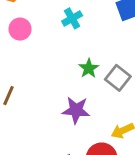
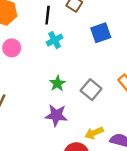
green star: (89, 68) -> (57, 83), moved

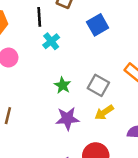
yellow arrow: (94, 133) -> (104, 112), moved

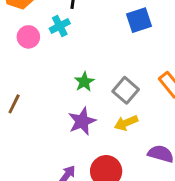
cyan cross: (51, 41) -> (60, 26), moved
purple star: (67, 119) -> (82, 121), turned -30

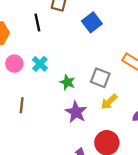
cyan cross: (60, 26) -> (40, 64), moved
brown line: (14, 104) -> (22, 105), moved

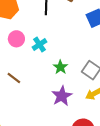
brown line: (22, 105) -> (14, 78), turned -72

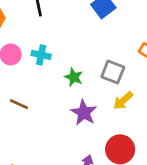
cyan cross: (39, 45) -> (41, 55), turned -32

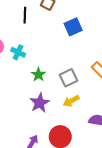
gray square: (113, 72) -> (69, 78), turned 30

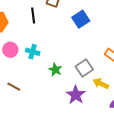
yellow arrow: (71, 101) -> (101, 84), moved, turned 63
purple star: (40, 103) -> (76, 95), moved

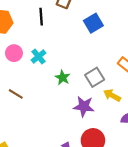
cyan cross: (33, 52) -> (38, 56), turned 32
purple star: (76, 95) -> (84, 106), turned -30

